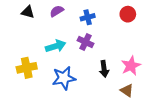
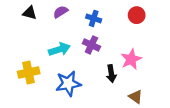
blue cross: (88, 17) -> (94, 18), turned 32
pink star: (131, 66) -> (131, 59), moved

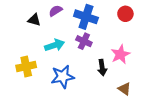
black triangle: (30, 13) -> (34, 20), moved
blue cross: (94, 18) -> (86, 17), size x1.6

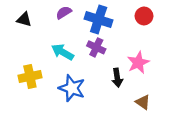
black triangle: (34, 20) -> (24, 19), moved
cyan arrow: (55, 45) -> (63, 52), turned -132
blue star: (63, 77) -> (72, 88), turned 30

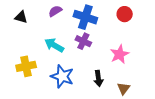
black arrow: (117, 78) -> (98, 78), moved
brown triangle: (143, 102) -> (124, 88), turned 32

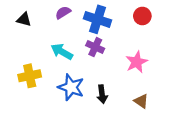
black arrow: (98, 78) -> (102, 94), moved
brown triangle: (124, 88) -> (141, 101), turned -32

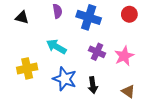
purple semicircle: (63, 13) -> (57, 11), turned 112
purple cross: (95, 47) -> (97, 52), moved

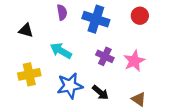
black triangle: (22, 17) -> (26, 30), moved
blue star: (65, 79) -> (70, 86), turned -30
black arrow: (93, 85) -> (100, 92), turned -42

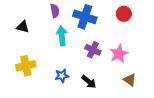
cyan arrow: (61, 51) -> (62, 36), moved, turned 54
blue star: (70, 86) -> (62, 76), size x0.6
brown triangle: (139, 99) -> (130, 80), moved

